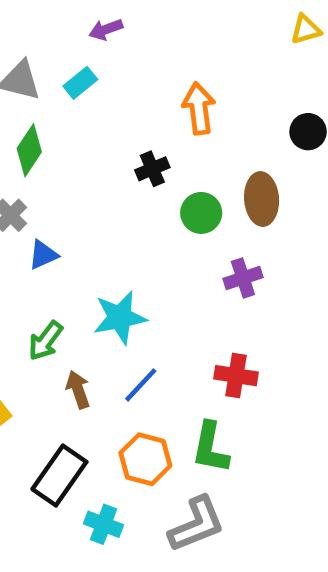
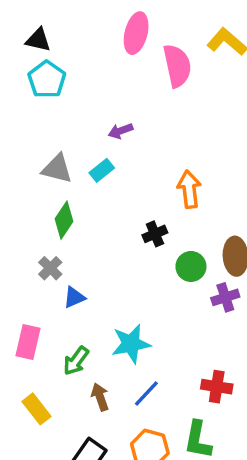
purple cross: (243, 278) -> (225, 297), moved

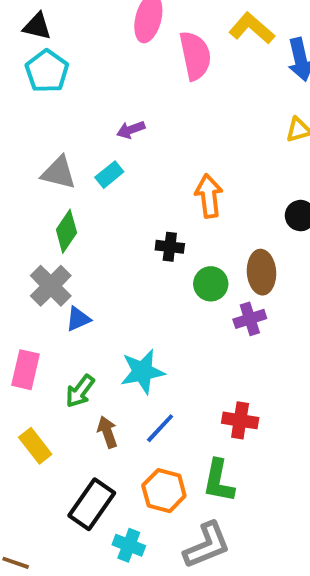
black cross: (155, 234) -> (170, 247), turned 30
gray cross: (50, 268) -> (51, 286), size x1.5

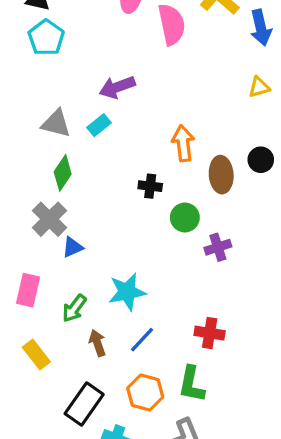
purple arrow: (131, 130) -> (117, 87), size x1.5
brown ellipse: (261, 272) -> (221, 175), moved

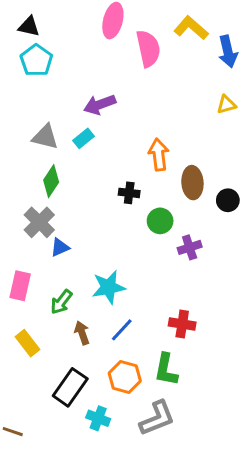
black circle: (261, 160) -> (228, 200), moved

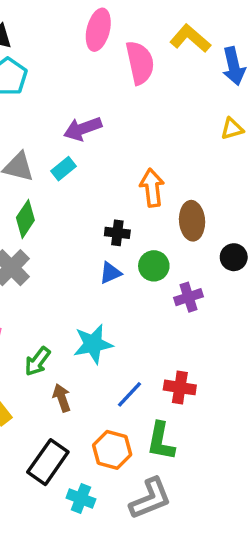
black circle: (228, 200) -> (234, 257), moved
blue triangle: (60, 247) -> (110, 273), moved
blue line: (122, 330) -> (130, 394), moved

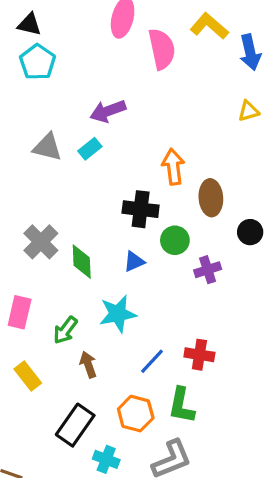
green diamond: (25, 219) -> (82, 262), moved, turned -36
black cross: (117, 233) -> (141, 209), size x1.5
blue triangle: (110, 273) -> (134, 262), moved

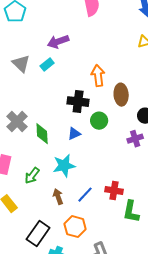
gray triangle: (47, 147) -> (21, 64), turned 30
purple cross: (208, 270) -> (135, 139), moved
brown arrow: (88, 365) -> (58, 197), moved
green L-shape: (181, 405) -> (131, 212), moved

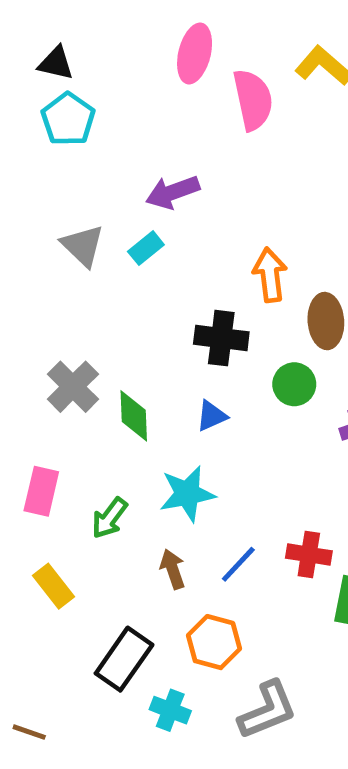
green circle: (99, 121) -> (294, 384), moved

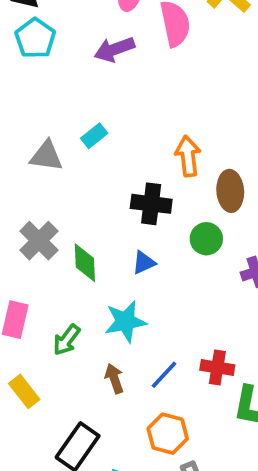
purple arrow: (173, 192) -> (114, 49), moved
gray triangle: (83, 246) -> (46, 156), moved, turned -36
orange hexagon: (214, 642) -> (168, 434), moved

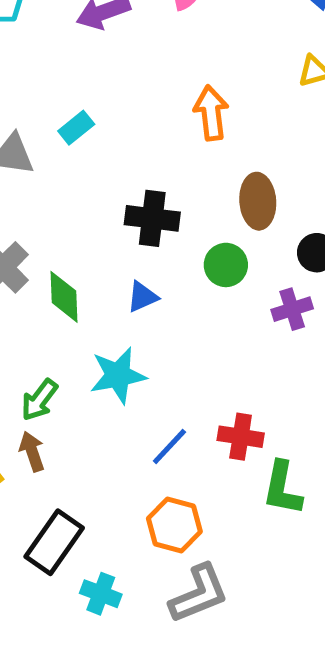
orange arrow: (188, 156) -> (211, 113), moved
brown arrow: (114, 379) -> (32, 451), moved

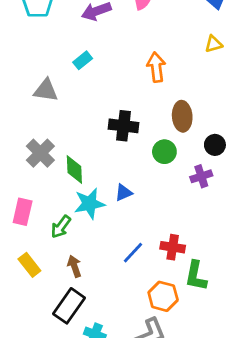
cyan rectangle: (76, 128) -> (83, 60), moved
blue triangle: (142, 297) -> (124, 193), moved
cyan star: (118, 375) -> (89, 204), moved
brown arrow: (32, 451) -> (74, 266), moved
orange hexagon: (174, 525) -> (163, 296), moved

